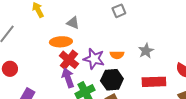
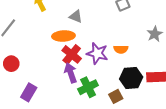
gray star: (146, 51) -> (155, 34), moved
black hexagon: (112, 80) -> (131, 78), moved

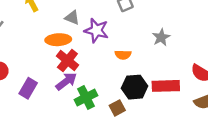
purple star: (97, 53) -> (96, 30), moved
purple arrow: (71, 73) -> (66, 81), turned 72
purple rectangle: (29, 92) -> (28, 88), moved

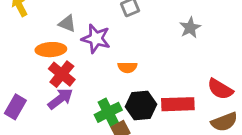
gray star: (161, 37) -> (190, 28), moved
green cross: (86, 98) -> (108, 112), moved

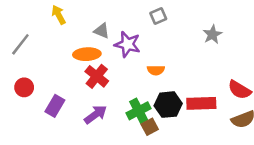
purple arrow: (60, 99) -> (95, 114), moved

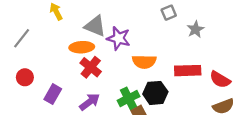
gray square: (158, 16) -> (169, 13), moved
gray triangle: (102, 31) -> (95, 26), size x1.5
orange semicircle: (156, 70) -> (144, 62), size x1.5
red rectangle: (201, 103) -> (188, 71), moved

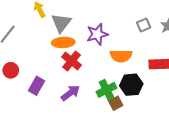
gray square: (169, 13) -> (144, 25), moved
gray triangle: (95, 26) -> (61, 23), moved, turned 45
purple star: (119, 38) -> (97, 34), turned -30

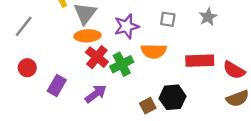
gray square: (144, 25) -> (168, 19), moved, turned 32
black hexagon: (131, 85) -> (173, 97), moved
green cross: (107, 90) -> (122, 64), moved

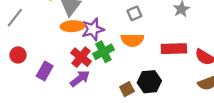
gray square: (168, 19) -> (134, 13), moved, turned -32
purple star: (126, 26) -> (93, 29), moved
red cross: (97, 57) -> (81, 57), moved

